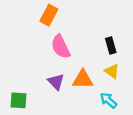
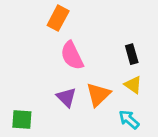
orange triangle: (83, 79) -> (98, 95), turned -45

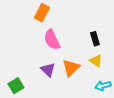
green square: (22, 120) -> (16, 86), turned -35
cyan arrow: (129, 120) -> (103, 86), moved, turned -56

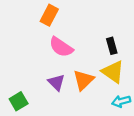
pink semicircle: (52, 40) -> (61, 47), turned -30
yellow triangle: (96, 61) -> (113, 72), size x1.5

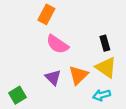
cyan arrow: (121, 101) -> (102, 95), moved

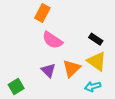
black rectangle: (105, 43) -> (96, 39), turned -40

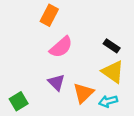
pink semicircle: (52, 40) -> (61, 47), turned -75
orange triangle: (72, 68) -> (83, 93), moved

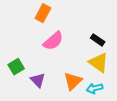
purple triangle: (56, 82) -> (38, 80), moved
green square: (19, 101) -> (16, 67), moved

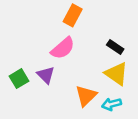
orange rectangle: (43, 13) -> (73, 15), moved
purple triangle: (38, 80) -> (46, 75), moved

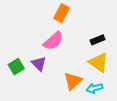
black rectangle: (115, 47) -> (98, 40), turned -56

